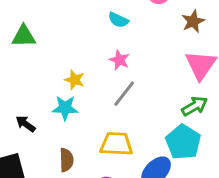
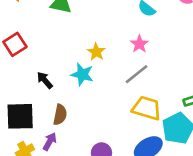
yellow trapezoid: (116, 144) -> (147, 108), moved
brown semicircle: (66, 160) -> (60, 115), moved

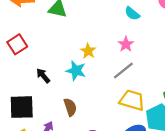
brown semicircle: (60, 115) -> (70, 107), moved, turned -30

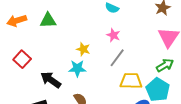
black arrow: (43, 76) -> (51, 80), size x1.5

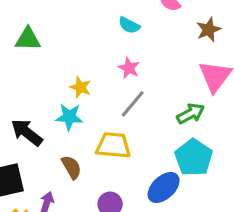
green arrow: (165, 65) -> (191, 114), moved
yellow trapezoid: (131, 81) -> (113, 145), moved

